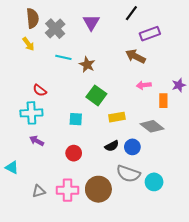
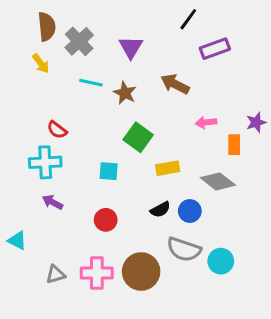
purple triangle: (91, 22) -> (131, 47), moved
brown arrow: (135, 56) -> (175, 84), moved

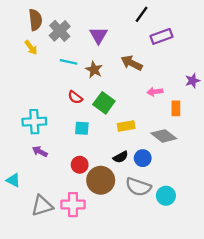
purple star: (256, 122) -> (192, 81), moved
red semicircle: (57, 130) -> (75, 97), moved
brown circle: (141, 271) -> (101, 180), moved
gray triangle: (56, 274) -> (42, 206), size x1.5

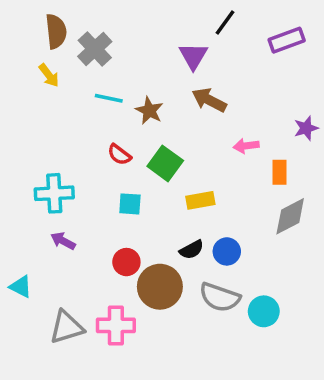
purple triangle: (98, 35) -> (193, 56), moved
purple rectangle: (162, 36) -> (287, 40), moved
gray diamond: (164, 136) -> (290, 216), moved, turned -65

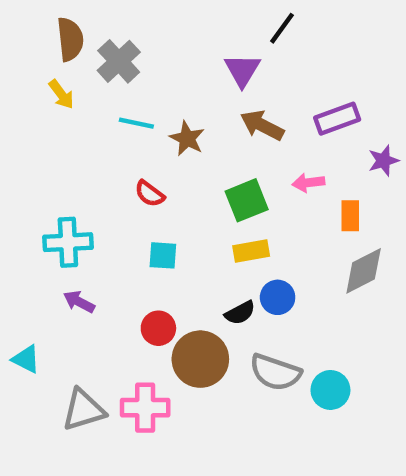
purple rectangle: (287, 40) -> (337, 119), moved
green square: (165, 163) -> (247, 200), moved, turned 32
blue circle: (227, 251) -> (278, 297), moved

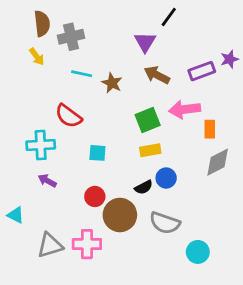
gray cross: (119, 61) -> (71, 37), turned 30
purple star: (383, 161) -> (229, 59), moved
pink arrow: (308, 183) -> (185, 109), size x1.6
red semicircle: (150, 194) -> (68, 116), moved, size x1.5
cyan circle: (330, 390) -> (198, 252), moved

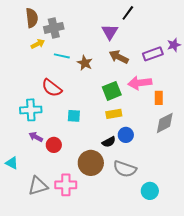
yellow arrow: (37, 57) -> (38, 44), moved, turned -80
red circle: (95, 196) -> (54, 145), moved

